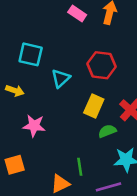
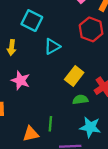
red hexagon: (101, 65) -> (91, 29), moved
yellow arrow: (15, 91) -> (12, 47), turned 64

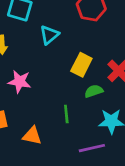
green line: (50, 124) -> (66, 114), moved
orange triangle: (31, 134) -> (32, 136), moved, turned 35

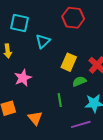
pink star: (19, 82) -> (23, 78), turned -30
orange triangle: (32, 136) -> (35, 118), turned 42

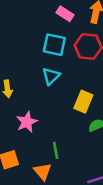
cyan square: (19, 23) -> (54, 45), moved
green line: (60, 100) -> (56, 150), moved

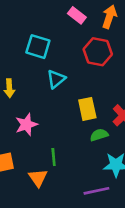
cyan square: (54, 45) -> (38, 47), moved
yellow rectangle: (83, 102) -> (87, 109), turned -40

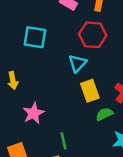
cyan triangle: (56, 79) -> (77, 63), moved

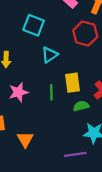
cyan triangle: (77, 63) -> (50, 55), moved
green line: (64, 141) -> (51, 92), moved

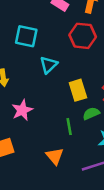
green line: (51, 92) -> (69, 127), moved
orange triangle: (25, 139) -> (55, 156), moved

